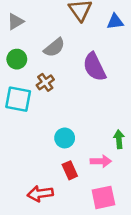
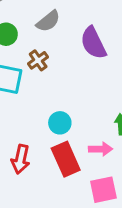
red rectangle: (70, 170) -> (66, 159), size x1.6
red arrow: (40, 194) -> (21, 159), moved, turned -70

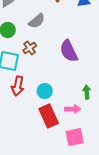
purple semicircle: (93, 43) -> (69, 51), moved
red arrow: (21, 159) -> (18, 86), moved

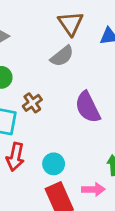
gray semicircle: (37, 21) -> (62, 56), moved

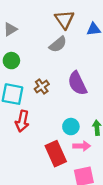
brown cross: (32, 103) -> (42, 87), moved
cyan circle: (54, 164) -> (71, 127), moved

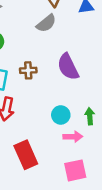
brown cross: (42, 87) -> (28, 70), turned 32
red rectangle: (56, 154) -> (26, 155), moved

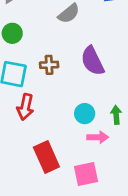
pink square: (75, 170) -> (86, 174), moved

